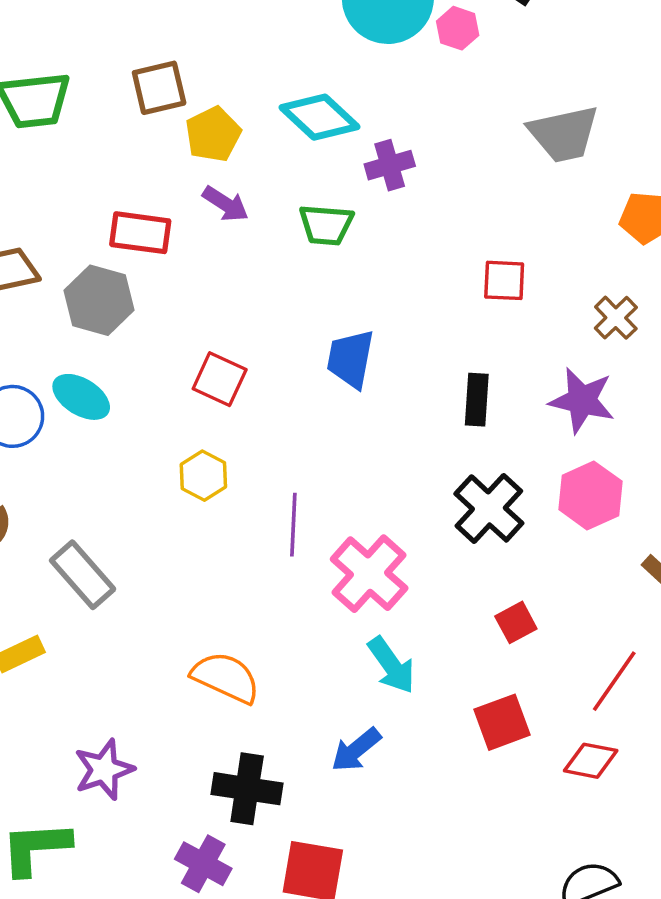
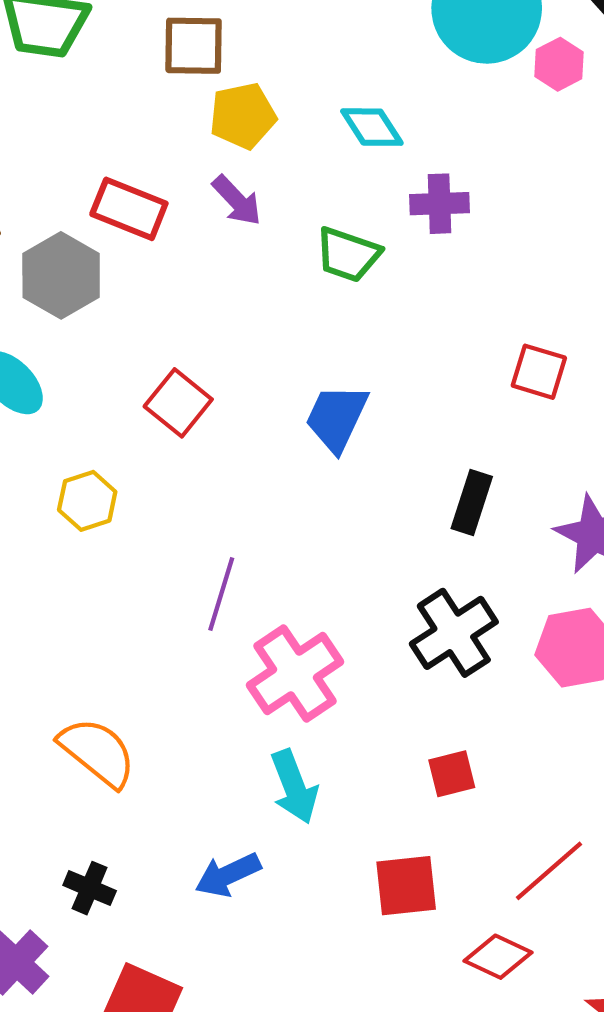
cyan diamond: (319, 117) -> (372, 127), size x0.7
yellow hexagon: (203, 476) -> (87, 501), moved
black cross: (247, 789) -> (90, 888), size x0.6

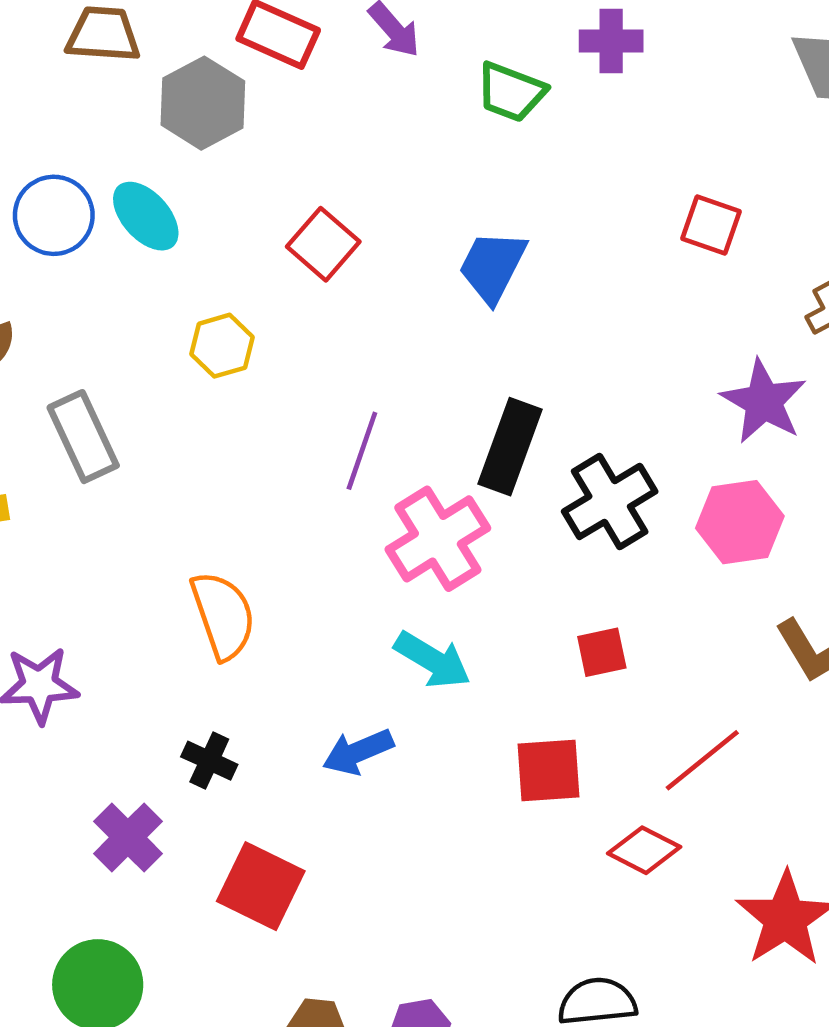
black rectangle: (472, 503) -> (510, 447), moved, size x1.4
orange semicircle: (97, 752) -> (223, 615), turned 30
cyan arrow: (294, 787) -> (432, 660), turned -40

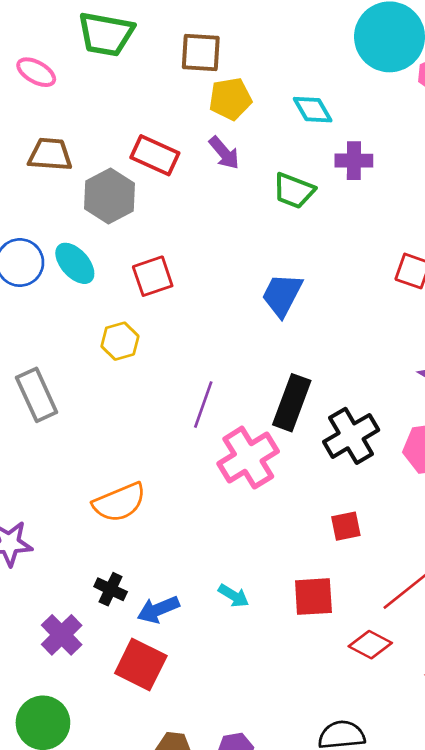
red square: (323, 244) -> (153, 276), moved, turned 30
orange semicircle: (223, 615) -> (119, 502), turned 86
cyan arrow: (432, 660) -> (234, 596), moved, size x0.7
blue arrow: (358, 752) -> (158, 609), moved

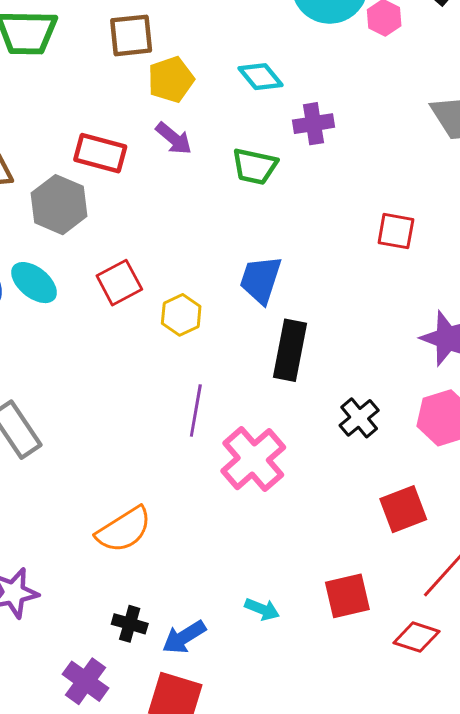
yellow hexagon: (120, 341) -> (181, 315), moved
black rectangle: (292, 403) -> (290, 350), moved
black cross: (351, 436) -> (359, 418), size x0.7
red square: (346, 526) -> (403, 509), moved, size x1.4

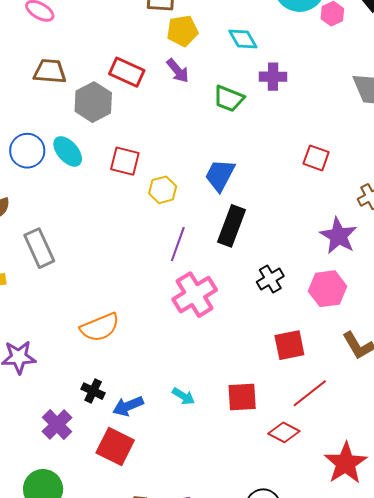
red square: (119, 283) -> (125, 161), turned 32
purple line: (196, 411) -> (178, 244), moved

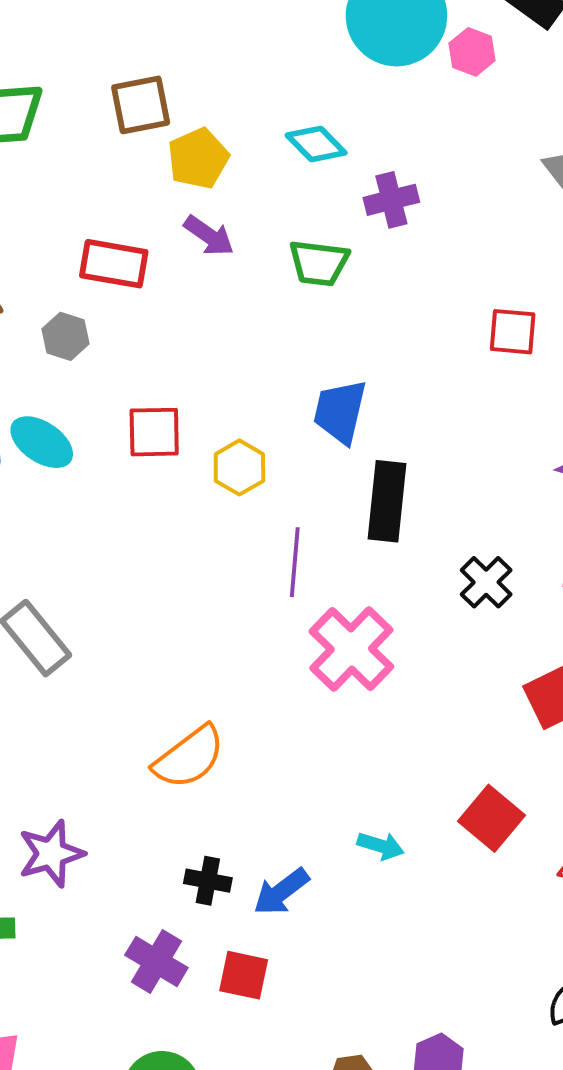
gray hexagon: (93, 102) -> (65, 336), size x0.6
red square: (242, 397) -> (492, 818), turned -32
red square: (115, 447) -> (244, 975), moved, size x0.7

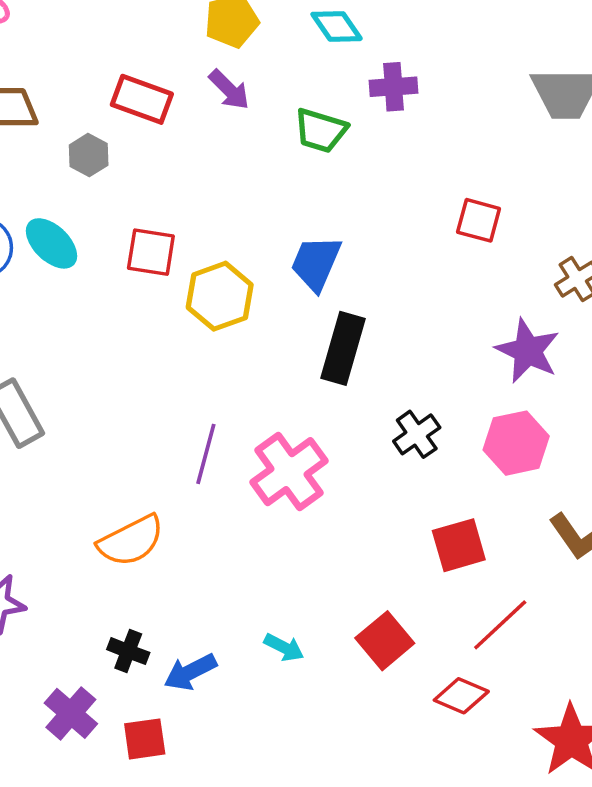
yellow hexagon: (239, 467) -> (220, 296), size x1.4
purple line: (295, 562) -> (206, 454), moved
red square: (244, 975) -> (145, 739), turned -30

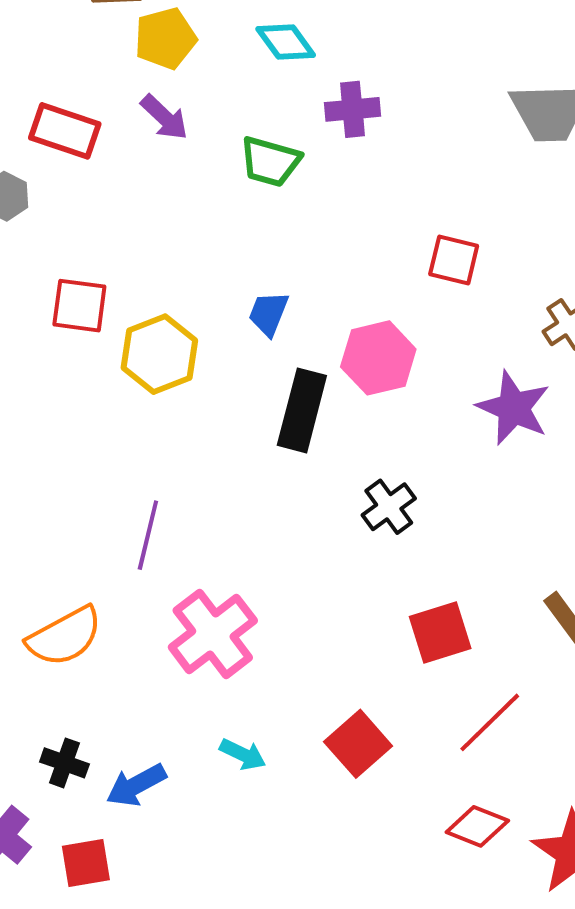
blue trapezoid: (316, 263) -> (269, 314), size x0.7
pink hexagon: (516, 443) -> (378, 358), moved
pink cross: (289, 472) -> (213, 634), moved
red diamond: (461, 696) -> (477, 826), moved

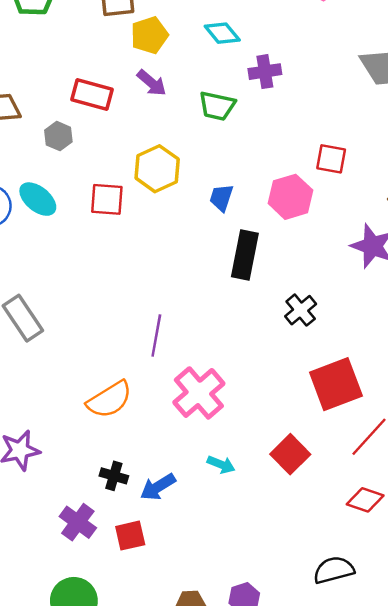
yellow hexagon: (159, 354) -> (157, 169), moved
pink hexagon: (378, 358) -> (290, 197), moved
red square: (440, 632) -> (336, 384), size x1.4

